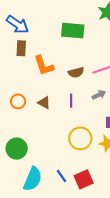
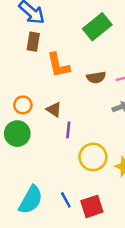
green rectangle: (73, 31) -> (97, 27), turned -50
purple line: (71, 101) -> (68, 130), moved
green circle: (17, 149) -> (17, 134), moved

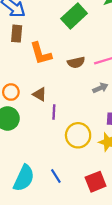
red square: (92, 206) -> (96, 182), moved

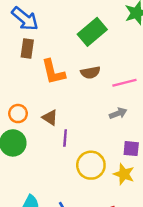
brown semicircle: (76, 62) -> (90, 72), moved

